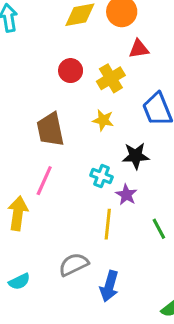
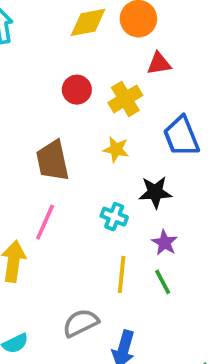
purple star: (126, 195) -> (165, 243), moved
green line: (159, 229) -> (163, 282), moved

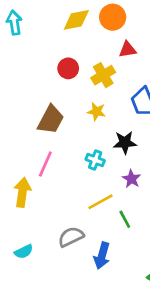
brown trapezoid: (53, 161) -> (51, 120), turned -140
yellow line: (122, 274) -> (101, 202), turned 55
green line: (163, 282) -> (125, 219), moved

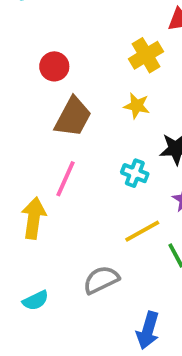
red circle: (68, 68) -> (54, 66), moved
blue arrow: (102, 256) -> (148, 330), moved

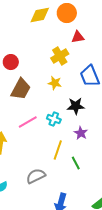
pink line: (66, 179) -> (28, 122), moved, turned 36
yellow line: (142, 231) -> (58, 150), turned -42

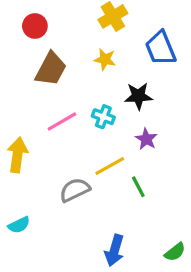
yellow line: (58, 150) -> (110, 166), turned 42
gray semicircle: (36, 176) -> (75, 190), moved

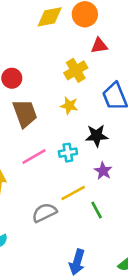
brown trapezoid: (51, 69) -> (25, 113), turned -48
cyan cross: (103, 117) -> (68, 153), turned -30

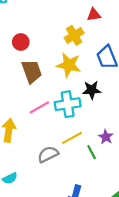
yellow star: (69, 106) -> (69, 65), size x1.6
cyan cross: (68, 153) -> (68, 104), size x1.6
purple star: (103, 171) -> (106, 137), moved

